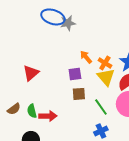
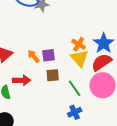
orange arrow: (86, 57) -> (34, 56), moved
red arrow: (48, 116) -> (22, 80), moved

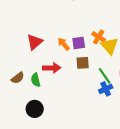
orange cross: (79, 44) -> (99, 37), moved
blue cross: (75, 112) -> (106, 89), moved

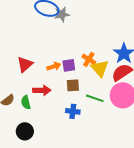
orange arrow: (64, 44) -> (54, 66), turned 112
green line: (105, 76) -> (95, 98), turned -36
blue cross: (106, 89) -> (73, 111), moved, turned 32

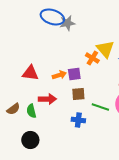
orange cross: (89, 59) -> (92, 58), moved
red triangle: (25, 64) -> (30, 73), turned 48
yellow triangle: (100, 68) -> (105, 49), moved

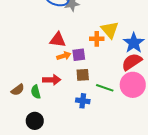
orange cross: (92, 58) -> (97, 39), turned -32
red triangle: (30, 73) -> (58, 40), moved

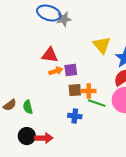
orange cross: (97, 39) -> (89, 91), moved
red arrow: (52, 80) -> (44, 138), moved

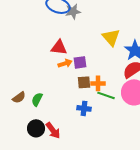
green semicircle: (28, 107) -> (37, 99), turned 40
red arrow: (44, 138) -> (53, 130), turned 54

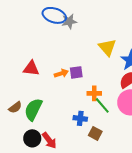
red triangle: (59, 47) -> (31, 68), moved
brown square: (84, 82) -> (95, 133), moved, turned 32
green line: (106, 95) -> (102, 105), turned 30
green semicircle: (37, 99) -> (33, 109), size x1.6

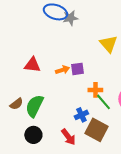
blue cross: (80, 118) -> (81, 115), turned -32
brown square: (95, 133) -> (96, 130), size x1.6
red arrow: (49, 140) -> (68, 137), moved

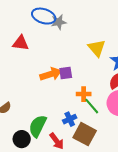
red triangle: (32, 65) -> (21, 43), moved
orange arrow: (62, 70) -> (51, 74), size x1.5
green semicircle: (34, 106) -> (38, 126), moved

